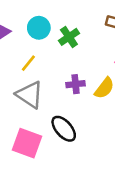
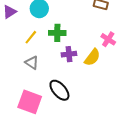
green cross: (69, 37) -> (57, 33), moved, turned 35
gray triangle: (30, 95) -> (32, 63), size x0.6

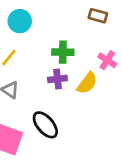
green cross: (57, 33) -> (63, 52), moved

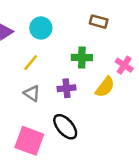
brown rectangle: (98, 16) -> (99, 22), moved
purple cross: (57, 79) -> (67, 88), moved

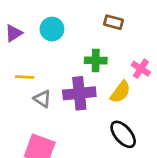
yellow line: (31, 63) -> (25, 77), moved, turned 54
purple cross: (67, 88) -> (79, 93), size x1.6
black ellipse: (65, 127) -> (123, 134), moved

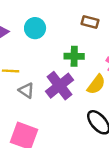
purple cross: (79, 93) -> (59, 86), turned -32

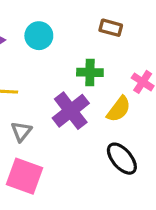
gray triangle: (26, 91) -> (21, 131), moved, turned 35

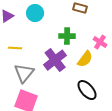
gray triangle: (21, 131) -> (24, 73), size x1.5

